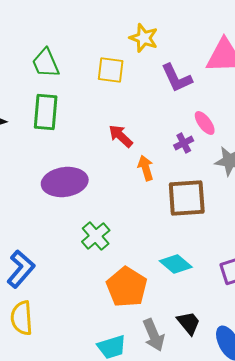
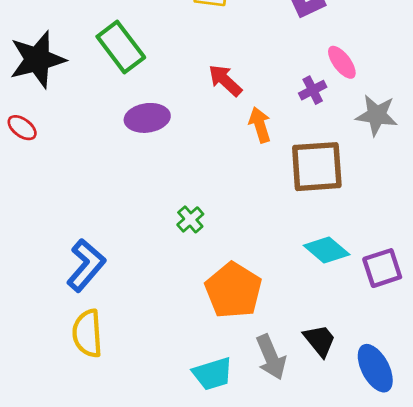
green rectangle: (46, 112) -> (121, 47), turned -42
purple ellipse: (65, 182) -> (147, 118), moved, size x0.7
green cross: (96, 236) -> (190, 219), size x0.7
cyan diamond: (176, 264) -> (327, 250), moved

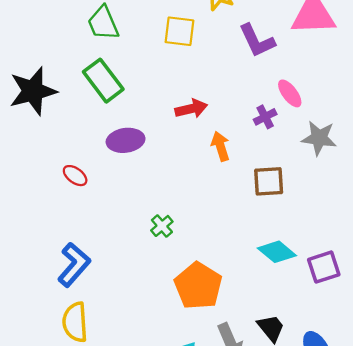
red arrow: (225, 80) -> (191, 109), turned 124
red ellipse: (22, 128) -> (75, 176), moved
brown square: (317, 167) -> (269, 181), size x0.7

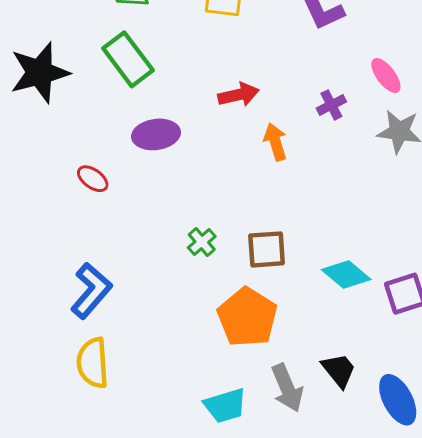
pink ellipse: (290, 93) -> (386, 76), moved
brown square: (269, 181) -> (267, 249), moved

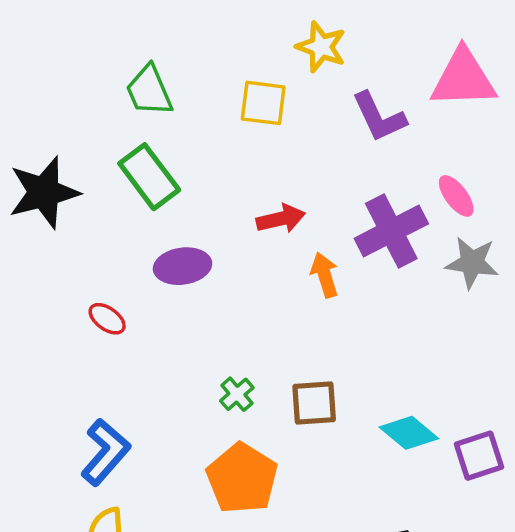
purple cross: (331, 105) -> (391, 231), size x2.0
orange pentagon: (247, 317) -> (242, 478), moved

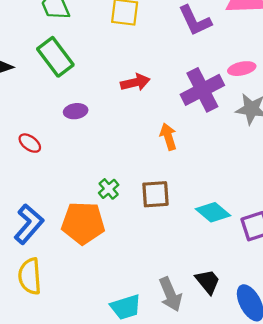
pink ellipse: (456, 196) -> (242, 69), turned -65
purple ellipse: (183, 266) -> (76, 111), size x0.7
orange arrow: (325, 275) -> (168, 137), moved
orange pentagon: (242, 478) -> (83, 223), moved, turned -30

